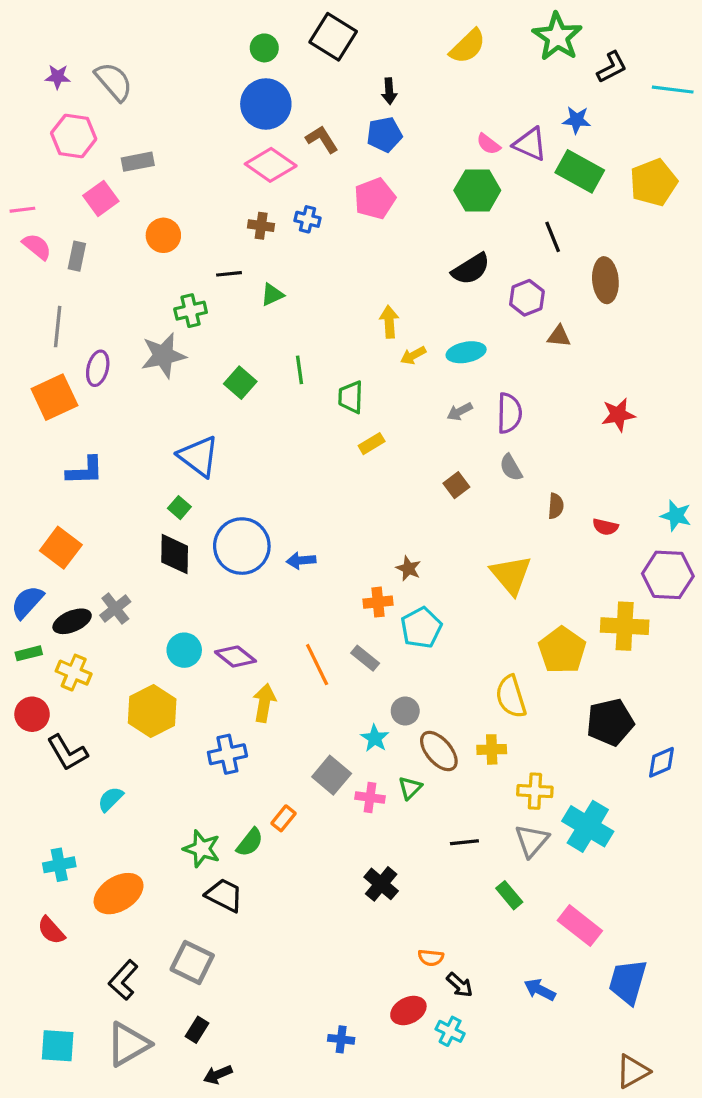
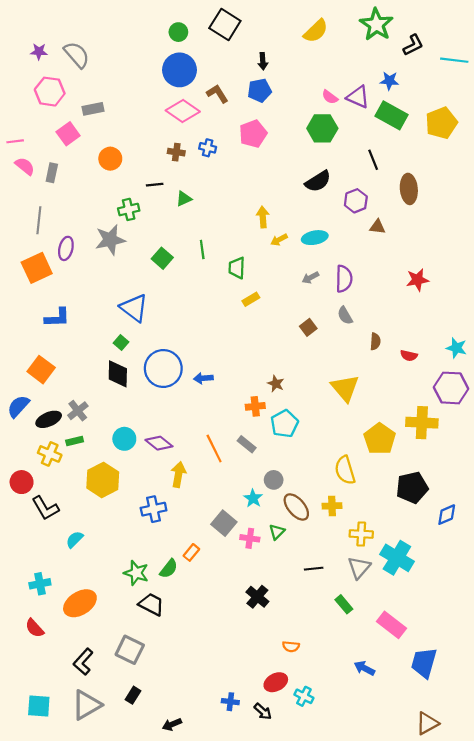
green rectangle: (29, 653) -> (75, 441), moved
black arrow: (460, 985) -> (263, 711), moved
black arrow: (218, 1075) -> (172, 724), moved

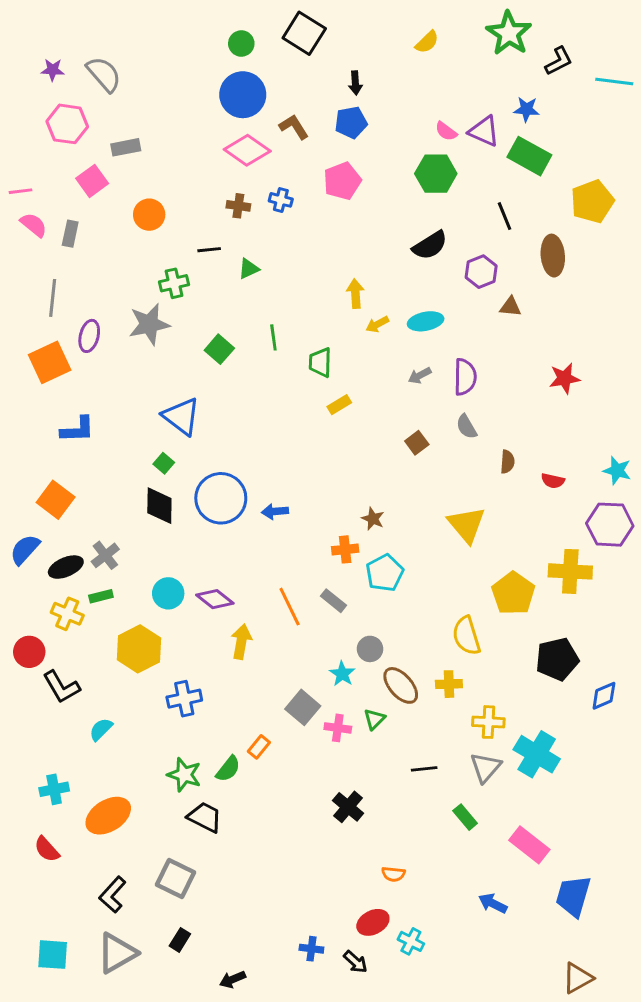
yellow semicircle: (316, 31) -> (427, 42), size x0.7
yellow pentagon: (441, 123) -> (592, 201), moved
blue cross: (154, 509) -> (184, 699), moved

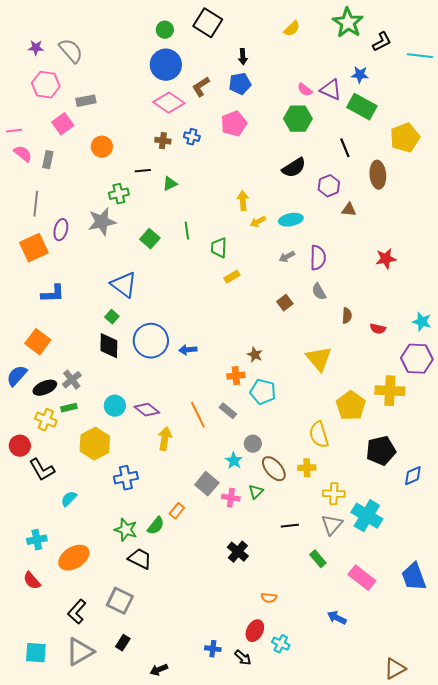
brown L-shape: (294, 127) -> (201, 87), turned -90
cyan pentagon: (385, 573) -> (263, 392), turned -30
blue trapezoid: (573, 896) -> (414, 577), moved, turned -36
red ellipse: (373, 922) -> (255, 631), turned -35

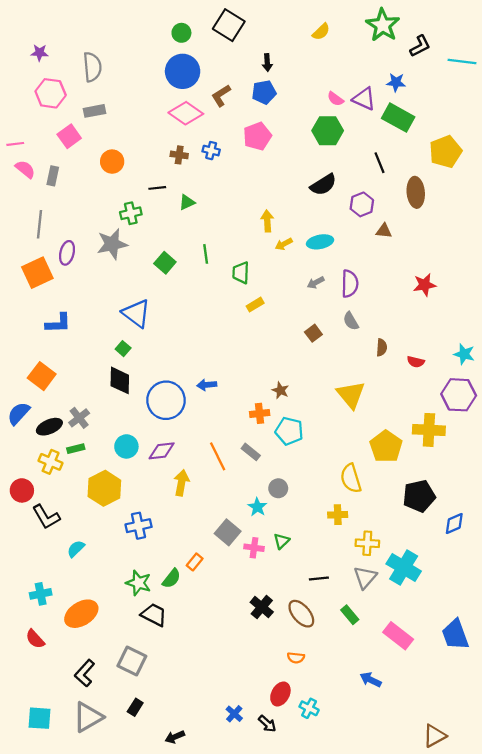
gray semicircle: (71, 51) -> (92, 67), moved, turned 36
blue circle: (151, 341) -> (166, 400), moved
purple diamond: (147, 410) -> (162, 451), turned -45
brown ellipse: (274, 469) -> (301, 614), moved
blue cross: (213, 649) -> (234, 714), turned 35

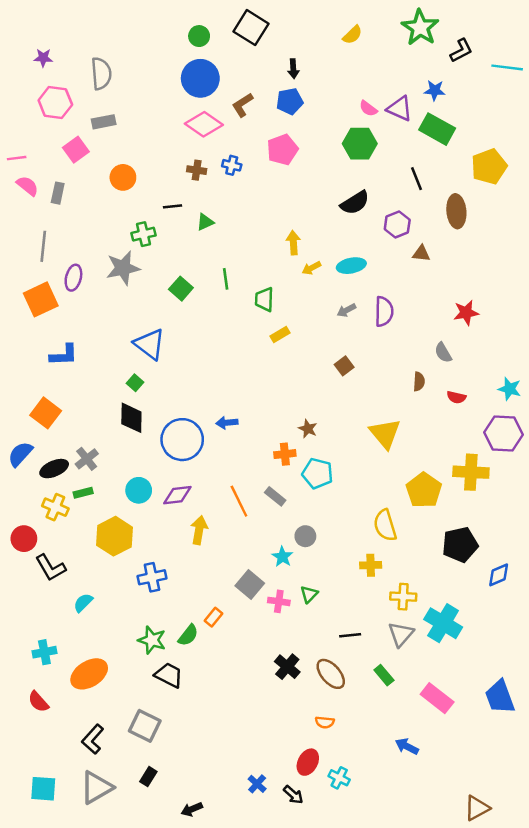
gray semicircle: (351, 321) -> (443, 353), moved

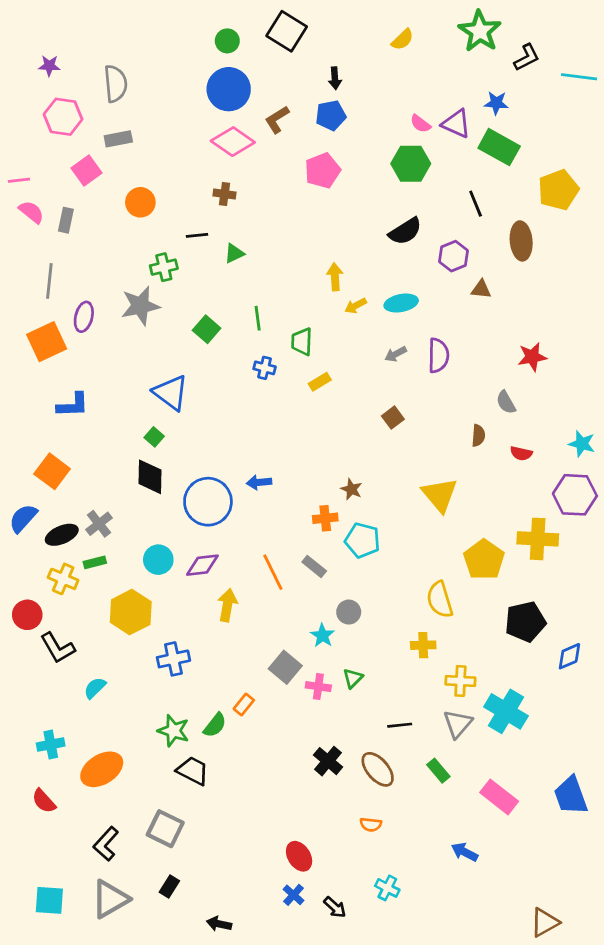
blue cross: (232, 165) -> (265, 368), moved
red ellipse: (308, 762) -> (299, 856), moved, turned -60
black arrow: (192, 809) -> (219, 924), turned 35

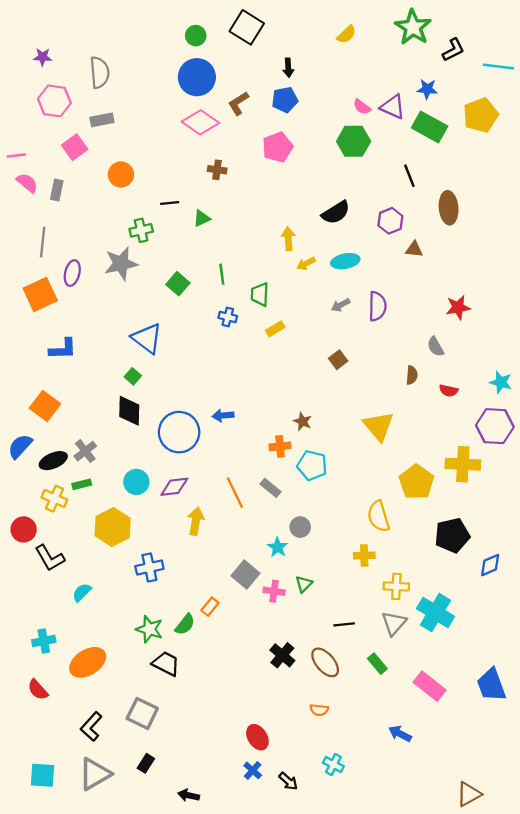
yellow pentagon: (558, 190) -> (481, 115), moved
brown cross: (225, 194) -> (217, 170), moved
black semicircle: (405, 231) -> (336, 212), moved

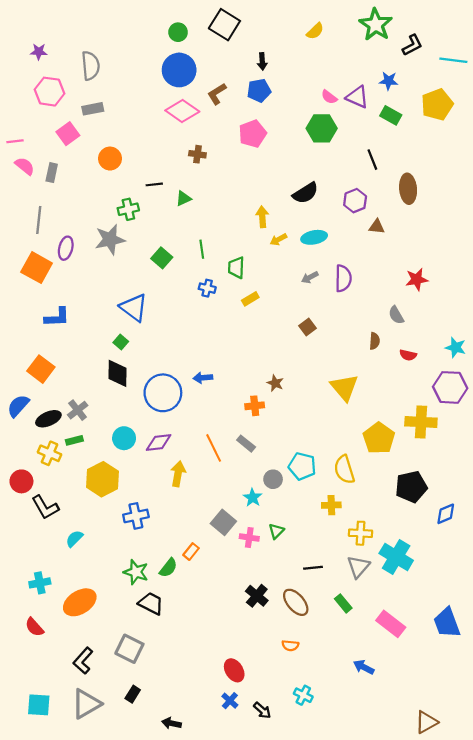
green rectangle: (430, 127) -> (391, 115), size x0.7
orange square: (40, 294) -> (37, 268), turned -36
cyan pentagon: (312, 465) -> (302, 466), moved

